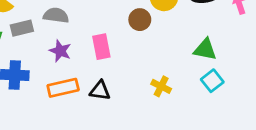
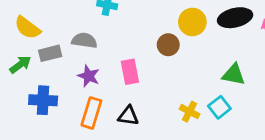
cyan square: (212, 81) -> (219, 107), moved
orange rectangle: (63, 88) -> (91, 113), turned -60

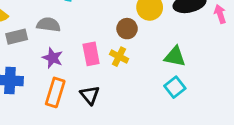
green triangle: (234, 75) -> (175, 57), moved
yellow cross: (190, 112) -> (119, 57), moved
black triangle: (128, 116) -> (90, 95), turned 42

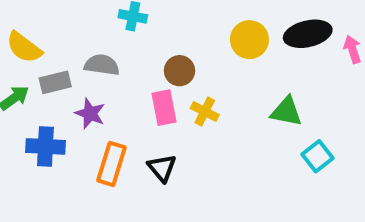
brown circle: (127, 29) -> (179, 71), moved
purple star: (53, 58) -> (90, 113), moved
cyan square: (175, 87) -> (317, 156), moved

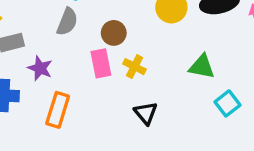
gray semicircle: (102, 65) -> (67, 22), moved, turned 104
black triangle: (162, 168) -> (146, 113), moved

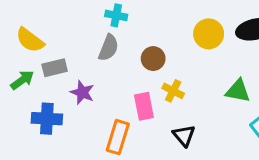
pink rectangle: (101, 63) -> (144, 106), moved
orange rectangle: (58, 110) -> (118, 137), moved

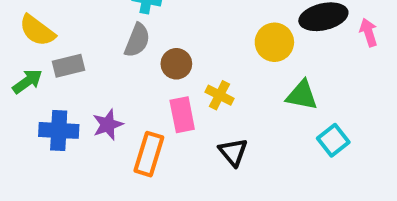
yellow circle: (209, 34) -> (274, 42), moved
brown circle: (153, 59) -> (176, 64), moved
purple star: (82, 92) -> (108, 125), moved, turned 30

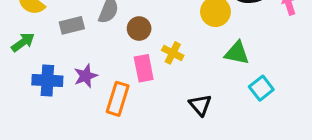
gray rectangle: (69, 66) -> (72, 25), moved
black triangle: (233, 152) -> (200, 105), moved

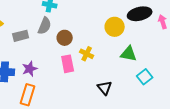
orange rectangle: (118, 99) -> (28, 95), moved

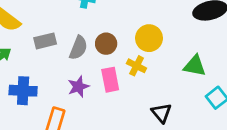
gray semicircle: (45, 26) -> (78, 48), moved
yellow circle: (115, 27) -> (149, 38), moved
purple star: (30, 69) -> (78, 87), moved

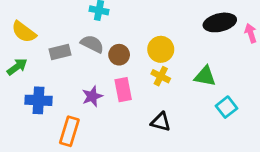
gray semicircle: (78, 48) -> (92, 44), moved, turned -85
yellow cross: (137, 66) -> (161, 76), moved
black triangle: (161, 113) -> (161, 122), moved, turned -35

